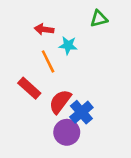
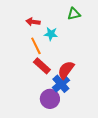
red rectangle: (29, 88) -> (42, 66), moved
red semicircle: (60, 102) -> (66, 70), moved

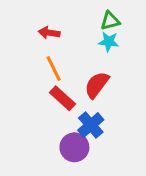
cyan star: (51, 34) -> (109, 42), moved
red semicircle: (66, 70) -> (97, 85), moved

